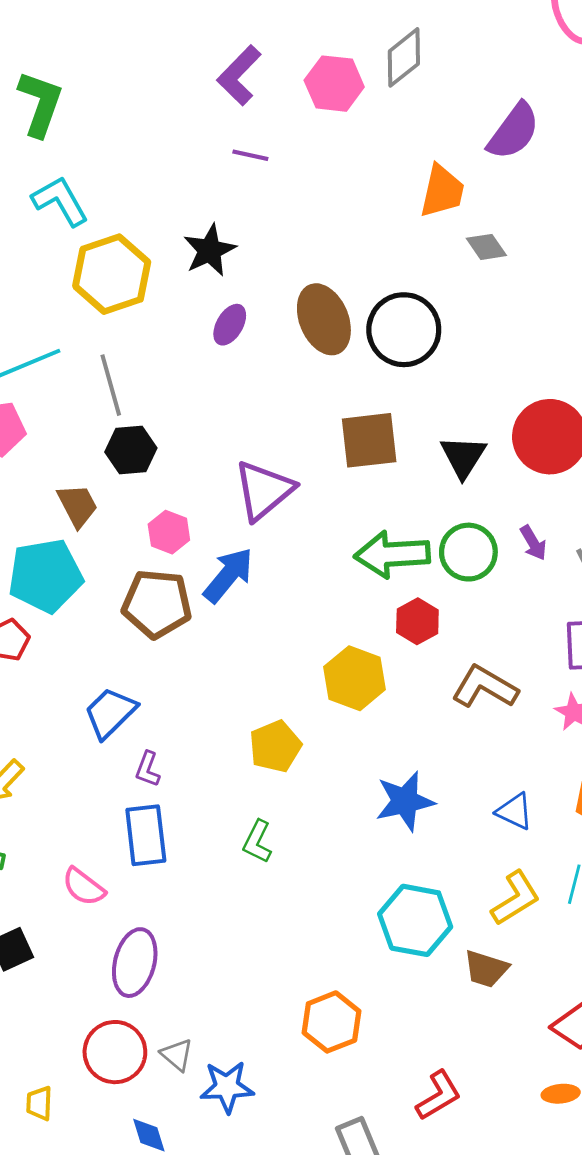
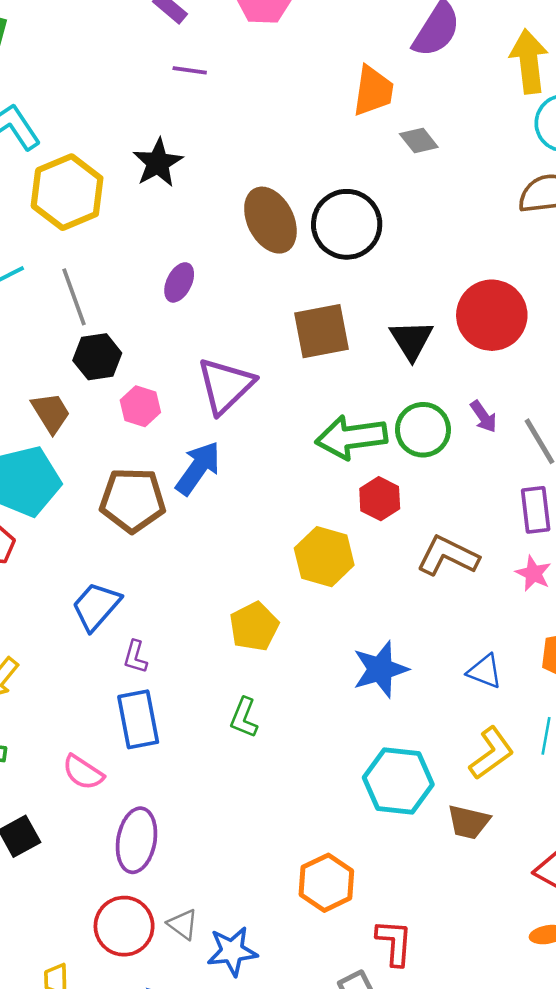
purple ellipse: (230, 325) -> (179, 282), moved
pink hexagon: (169, 532) -> (140, 406), moved
red L-shape: (438, 1095) -> (394, 943), moved, turned -51

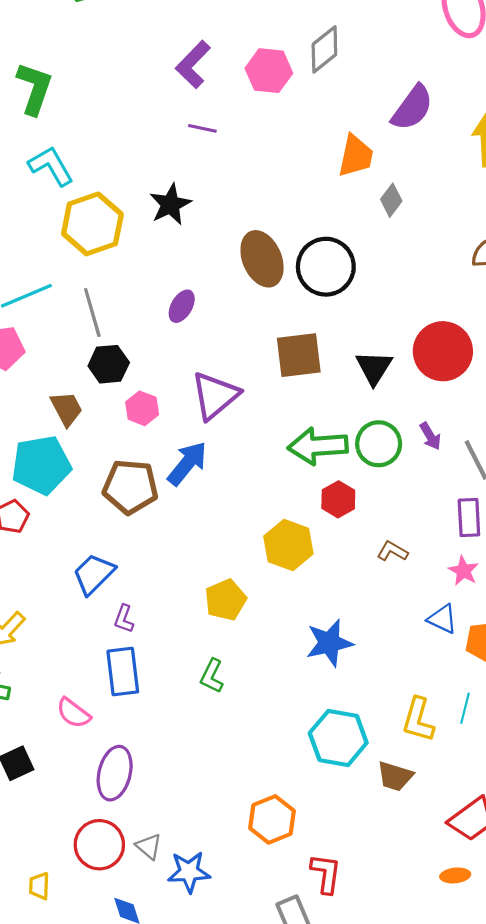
gray diamond: (419, 140) -> (391, 200), turned 72
brown L-shape: (448, 556) -> (392, 551), size x0.6
blue triangle: (485, 671) -> (442, 619), moved
yellow L-shape: (491, 753) -> (418, 720), turned 138

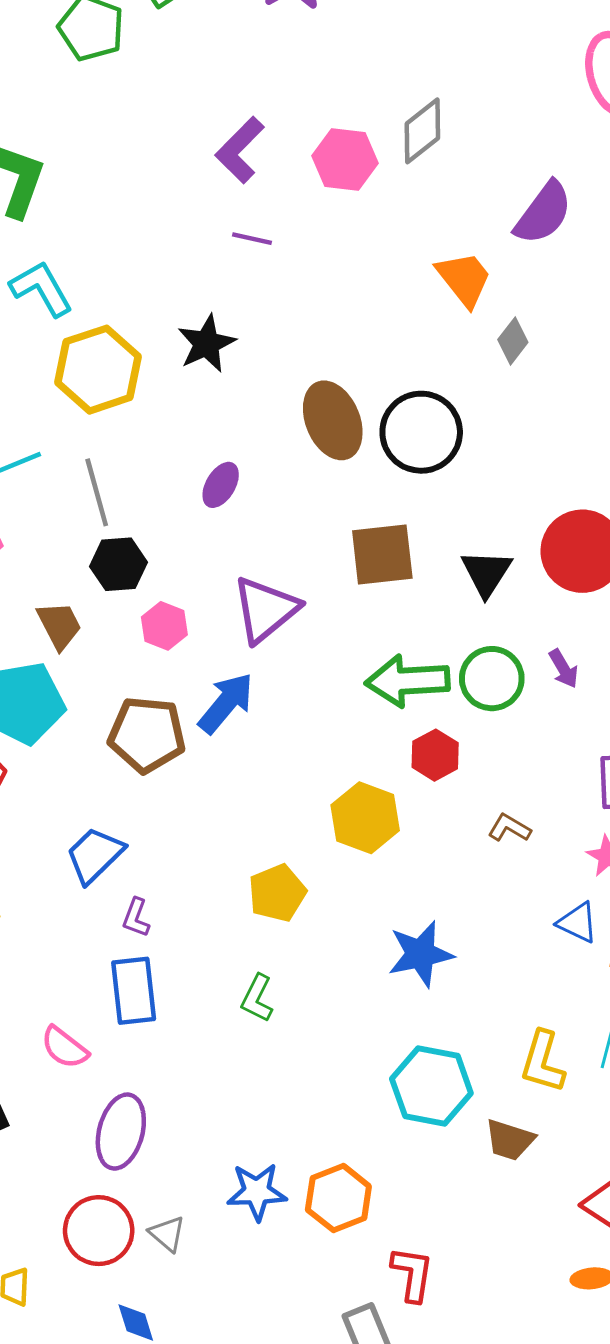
orange trapezoid: (356, 156) -> (464, 279), turned -51
blue star: (189, 872) -> (257, 1192), moved

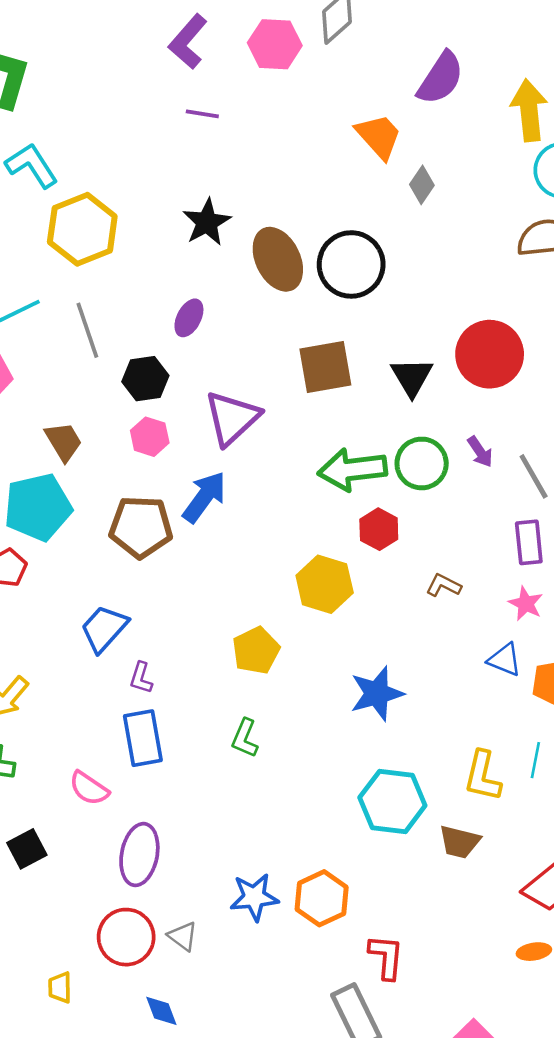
black star: (206, 344) -> (207, 222), moved
black hexagon: (119, 564) -> (145, 379), moved

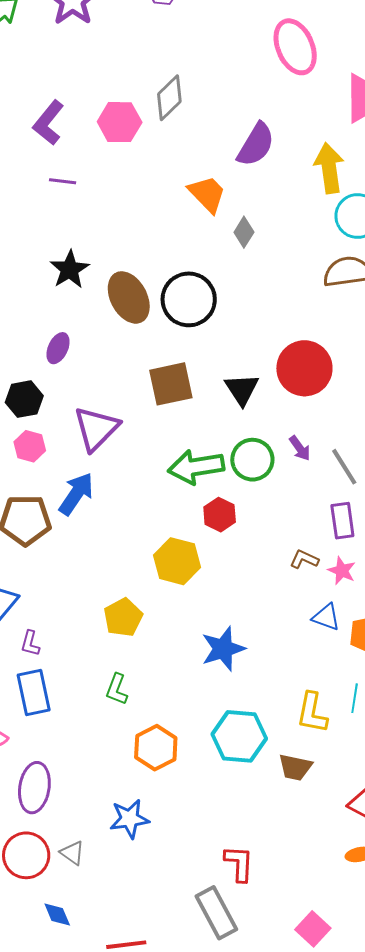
brown L-shape: (444, 585) -> (304, 559), moved
orange hexagon: (322, 898) -> (156, 748), moved

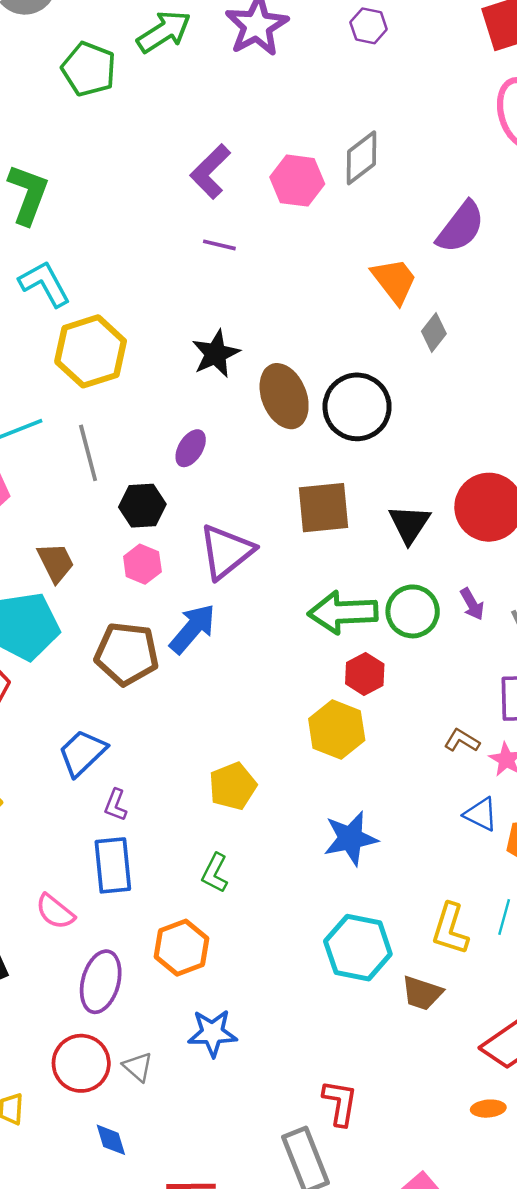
yellow hexagon: (177, 561) -> (337, 729), moved
orange hexagon: (156, 748) -> (181, 948), moved

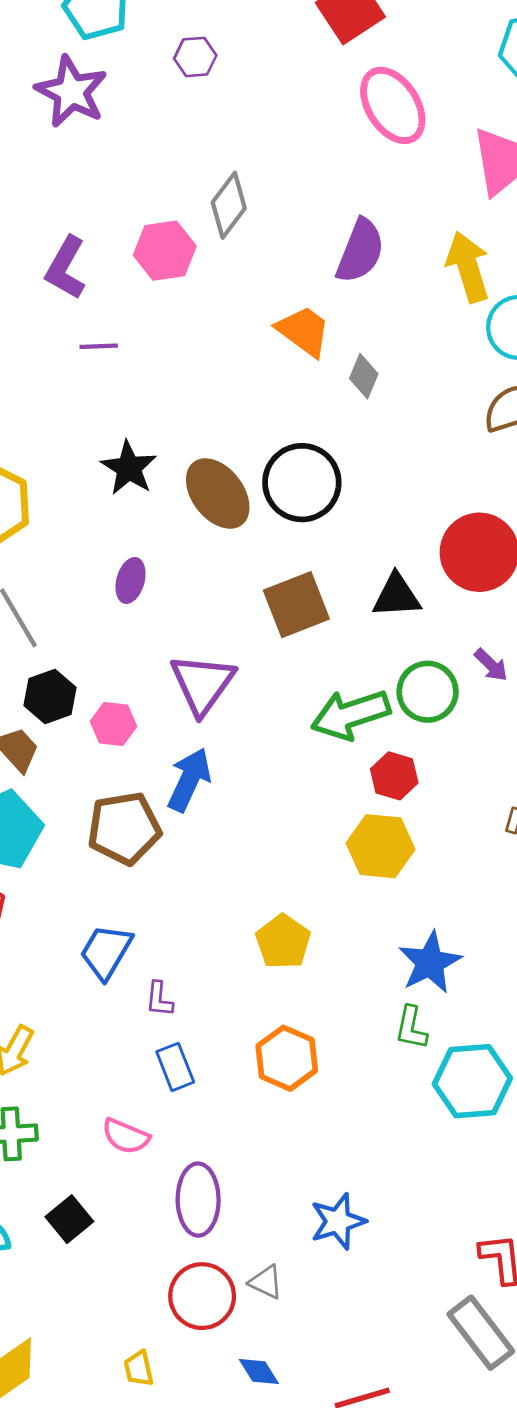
black hexagon: (142, 506) -> (50, 697), moved
black triangle: (409, 524) -> (397, 596), turned -51
blue rectangle: (113, 865) -> (175, 1067), size x0.7
green L-shape: (215, 873) -> (411, 1028), moved
orange hexagon: (181, 948) -> (287, 1058), moved

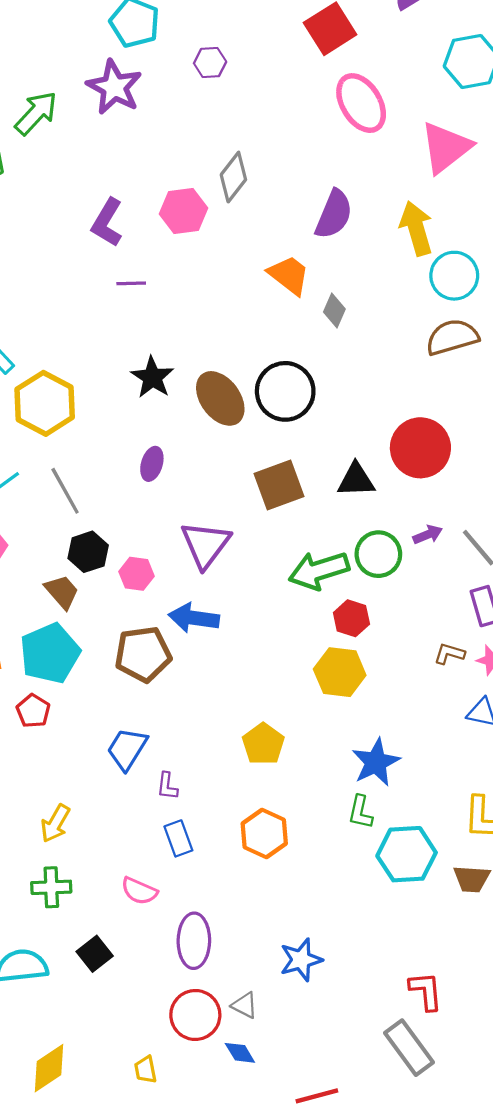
purple arrow: (491, 665) -> (428, 535), turned -68
blue arrow: (189, 780) -> (194, 618), turned -108
blue diamond: (259, 1371) -> (240, 1053), moved

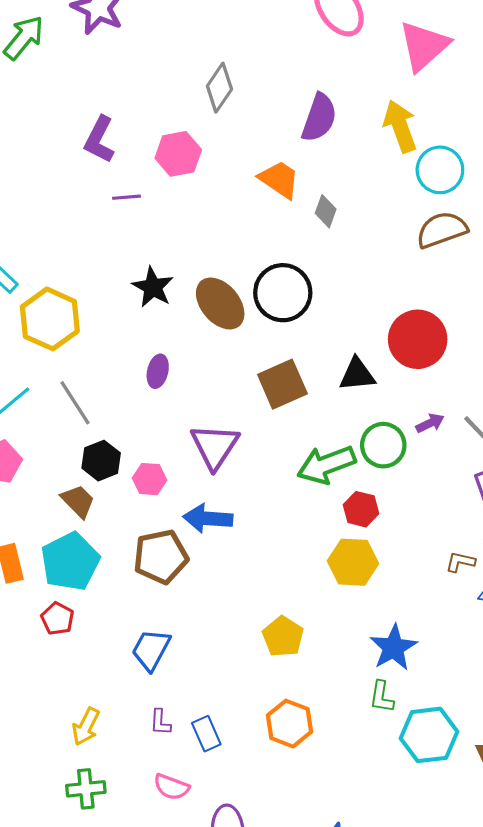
pink hexagon: (184, 211) -> (178, 154), moved
brown L-shape: (449, 654) -> (460, 562), moved
purple L-shape: (167, 786) -> (160, 722), moved

